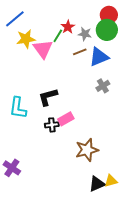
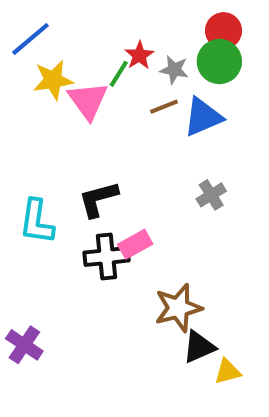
gray cross: (103, 86) -> (211, 195), moved
black cross: (52, 125) -> (106, 257), size x1.5
black triangle: (97, 184) -> (199, 347), moved

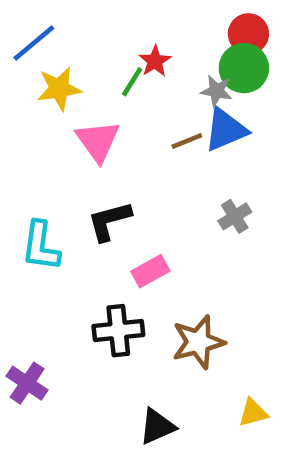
gray star: (174, 70) -> (217, 91), moved
pink triangle: (88, 101) -> (98, 141), moved
brown line: (164, 107) -> (187, 141), moved
black cross: (106, 257) -> (118, 331), moved
black triangle: (199, 347) -> (157, 426), moved

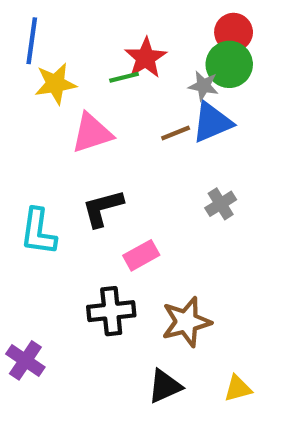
blue line: (34, 43) -> (32, 41), turned -42
red star: (155, 61) -> (146, 58), size x1.4
green line: (132, 82) -> (124, 77), turned 44
pink triangle: (98, 141) -> (92, 133), turned 48
black triangle: (157, 426) -> (165, 386), moved

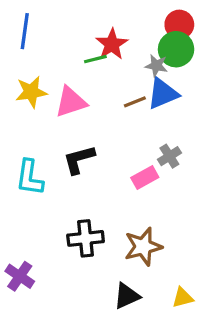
yellow star: (55, 84) -> (31, 92), moved
pink rectangle: (141, 255) -> (145, 178), moved

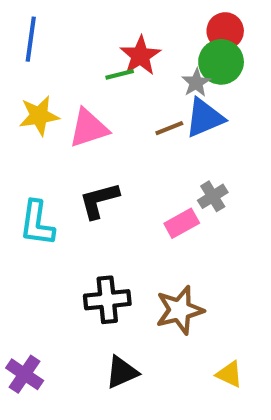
gray star: (156, 66) -> (196, 83), turned 30
purple cross: (20, 276) -> (25, 374), moved
black triangle: (127, 296) -> (122, 372), moved
yellow triangle: (183, 298) -> (229, 374), turned 40

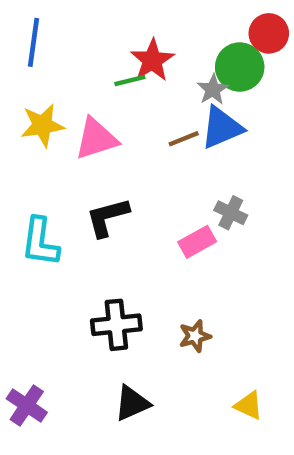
red circle: (225, 31) -> (269, 33), moved
gray cross: (213, 196) -> (231, 213), turned -32
brown star: (180, 310) -> (195, 336), size x0.6

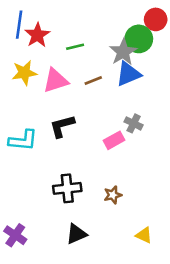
red star: (152, 60) -> (37, 35), moved
gray star: (213, 89) -> (123, 52), size x1.5
brown line: (184, 139) -> (93, 81), moved
cyan L-shape: (40, 242) -> (23, 140), turned -92

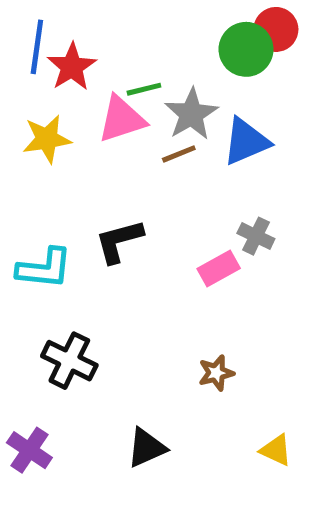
red circle: (156, 19) -> (276, 29), moved
green circle: (139, 39) -> (246, 49), moved
gray star: (123, 52) -> (191, 114), moved
pink triangle: (56, 81) -> (122, 119), moved
black cross: (67, 188) -> (69, 361), moved, turned 32

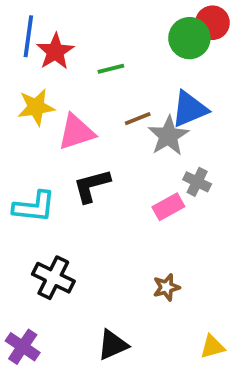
gray star: (191, 114) -> (168, 136), moved
pink triangle: (122, 119) -> (76, 132), moved
yellow triangle: (276, 450) -> (212, 347), turned -40

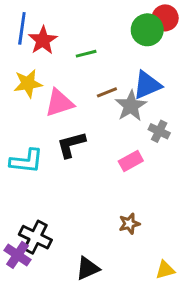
gray cross: (197, 182) -> (159, 131), moved
black cross: (53, 278) -> (35, 237), moved
purple cross: (23, 347) -> (17, 255), moved

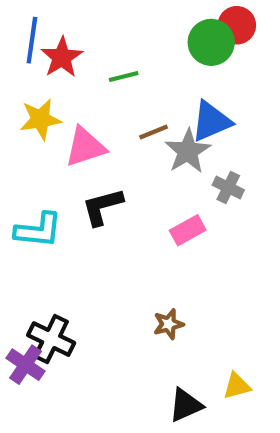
brown star: (129, 224) -> (168, 324), moved
black triangle: (88, 268) -> (186, 405), moved

